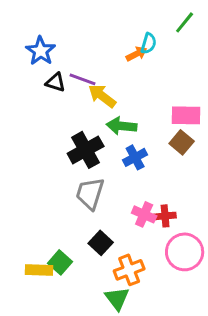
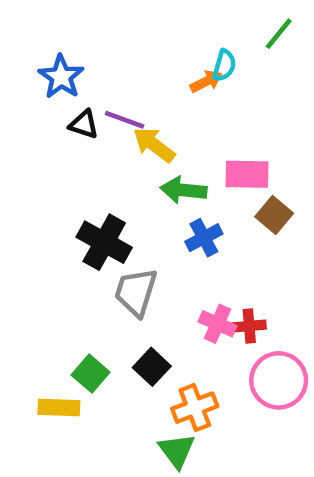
pink rectangle: (186, 115) -> (247, 174), moved
black cross: (86, 150) -> (104, 242), moved, turned -32
green square: (60, 262) -> (91, 374), moved

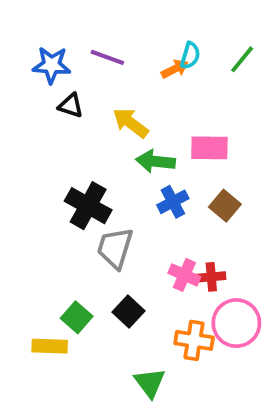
green line: (279, 34) -> (242, 59), moved
blue star: (61, 77) -> (52, 65), turned -30
purple line: (125, 120) -> (107, 57), moved
brown square: (274, 215) -> (225, 206), moved
orange cross: (195, 408) -> (194, 340), moved, turned 30

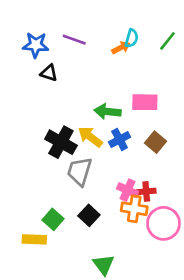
yellow arrow: (130, 123) -> (90, 137), moved
orange cross: (194, 340) -> (134, 209), moved

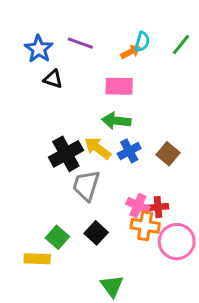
blue star: (36, 45) -> (39, 49), turned 30
pink rectangle: (145, 102) -> (119, 86), moved
black cross: (61, 142) -> (66, 154), turned 32

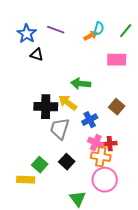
pink rectangle: (119, 86) -> (117, 60), moved
blue cross: (129, 151) -> (90, 120), moved
black cross: (66, 154) -> (46, 107), turned 30
pink circle: (177, 242) -> (105, 180), moved

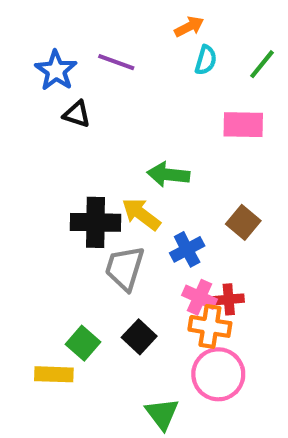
orange arrow: (91, 36) -> (189, 27), moved

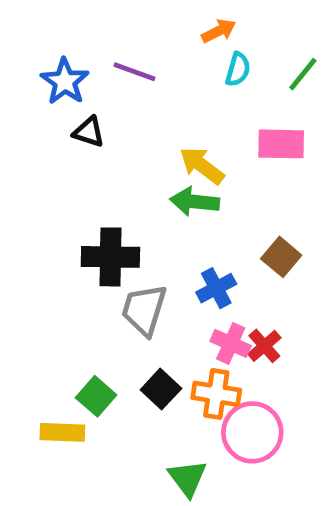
yellow arrow: (141, 214) -> (202, 166), moved
red cross: (229, 299) -> (264, 346), turned -36
orange cross: (210, 326) -> (216, 394), moved

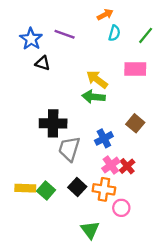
pink cross: (231, 343) -> (111, 165), turned 30
yellow rectangle: (62, 432) -> (25, 188), moved
pink circle: (252, 432) -> (121, 208), size x0.6

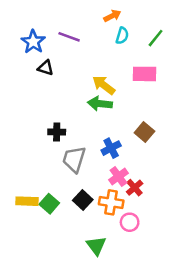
black cross: (53, 123) -> (57, 132), size x0.6
red cross: (127, 166) -> (135, 188), moved

